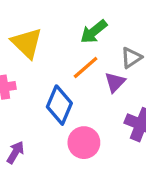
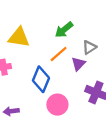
yellow triangle: (27, 43) -> (19, 37), turned -35
purple arrow: (15, 152) -> (11, 111), turned -128

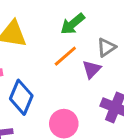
blue diamond: (41, 79) -> (21, 97), moved

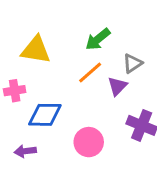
blue diamond: (21, 97) -> (45, 115), turned 68

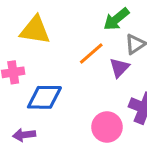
green arrow: (98, 39) -> (116, 19), moved
pink circle: (89, 142) -> (107, 127), moved

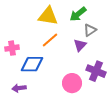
yellow triangle: (35, 30) -> (48, 16), moved
orange line: (91, 54) -> (50, 40), moved

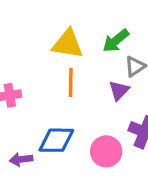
orange line: (50, 40) -> (71, 82), turned -48
blue diamond: (32, 64) -> (56, 140), moved

